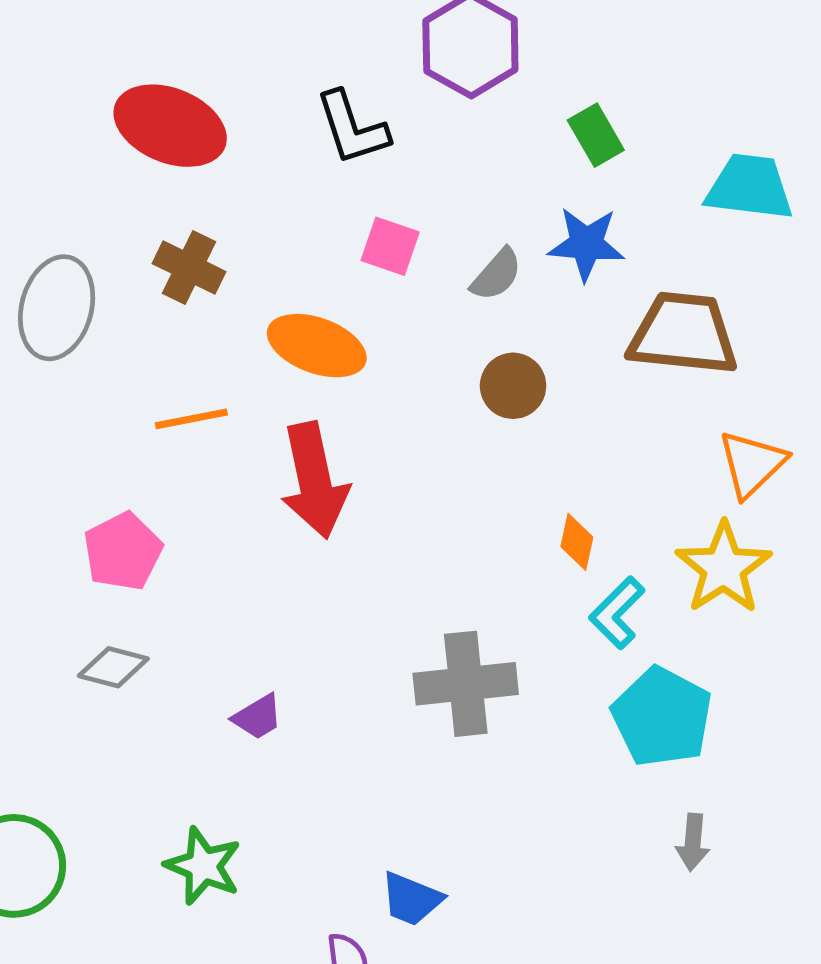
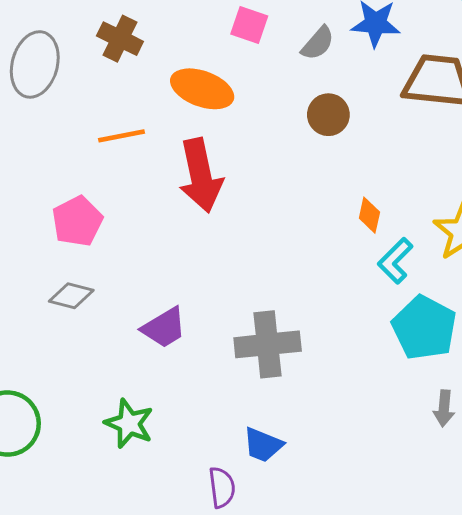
gray cross: (466, 684) -> (268, 344), moved
purple trapezoid: (258, 717) -> (164, 328), size x1.4

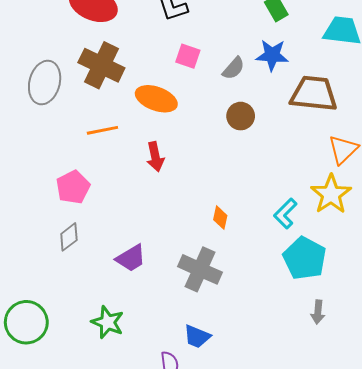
brown cross: (120, 39) -> (101, 65), size x1.5
red arrow: (201, 176) -> (155, 157), size x0.6
orange diamond: (369, 215) -> (220, 218), moved
gray diamond: (71, 296) -> (69, 237), turned -52
gray cross: (268, 344) -> (200, 269), turned 30

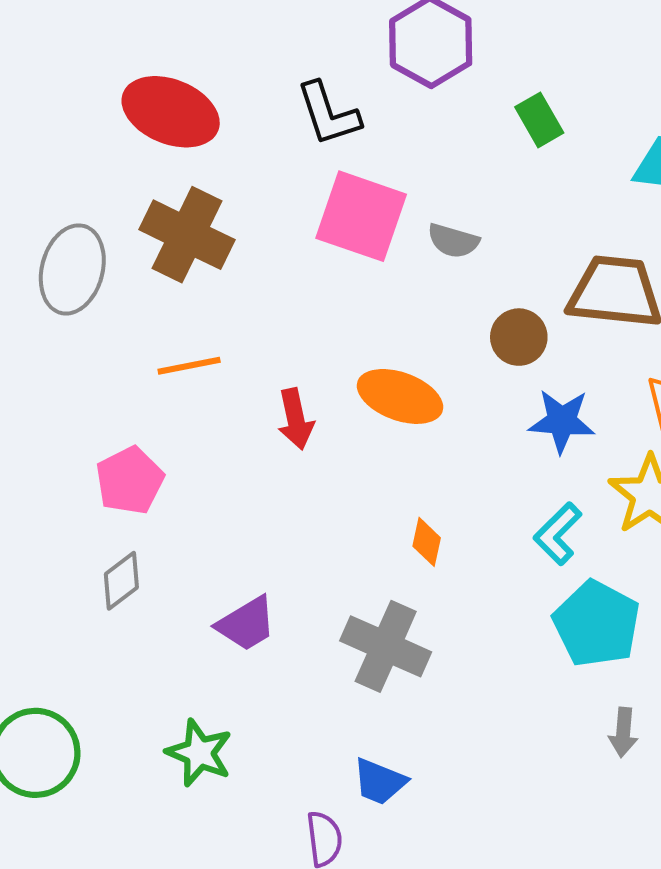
blue star: (272, 55) -> (562, 421), moved
pink square: (188, 56) -> (361, 216), size x1.8
gray semicircle: (233, 68) -> (453, 241), turned 65
orange ellipse: (156, 99) -> (400, 396), moved
brown circle: (241, 116) -> (519, 337), moved

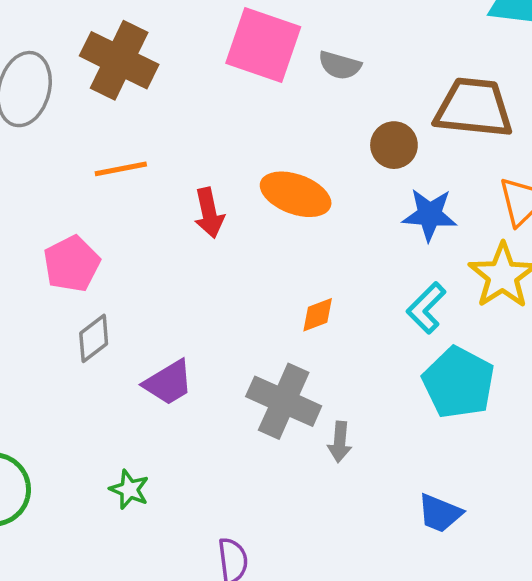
orange diamond: (427, 542) -> (318, 315), turned 57
gray diamond: (121, 581) -> (94, 338), moved
gray arrow: (623, 732) -> (340, 442), moved
green star: (199, 753) -> (129, 489), size x0.7
blue trapezoid: (380, 782) -> (440, 513), moved

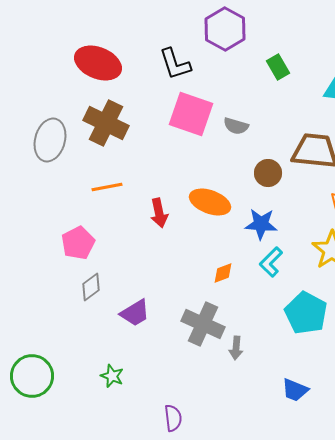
blue star: (430, 215) -> (261, 224), moved
cyan L-shape: (426, 308) -> (271, 262), moved

